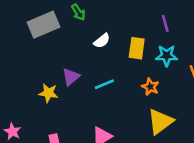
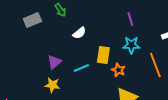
gray rectangle: (43, 25) -> (32, 20), size x0.7
yellow rectangle: (137, 48) -> (103, 55), moved
yellow star: (48, 93) -> (52, 85), moved

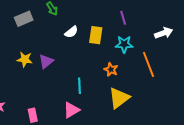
yellow rectangle: (103, 55) -> (96, 35), moved
cyan line: (81, 68) -> (79, 86), moved, turned -70
yellow star: (52, 85) -> (25, 59), moved

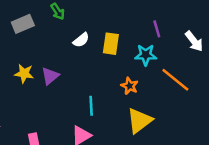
purple line: (123, 18) -> (157, 29), moved
white arrow: (164, 33) -> (194, 41), turned 72
orange line: (148, 64) -> (175, 80), turned -30

